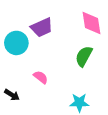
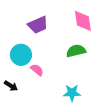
cyan circle: (16, 43) -> (21, 55), moved
green semicircle: (84, 56) -> (76, 51), turned 48

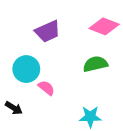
pink diamond: (83, 21) -> (104, 26), turned -60

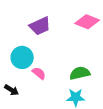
green semicircle: (95, 64) -> (80, 73), moved

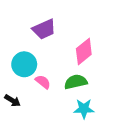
pink diamond: (87, 22) -> (84, 51), moved, turned -60
green semicircle: (80, 73) -> (76, 82), moved

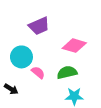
pink diamond: (84, 51) -> (74, 46), turned 55

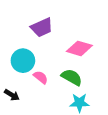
green semicircle: (67, 72) -> (72, 77), turned 42

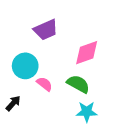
pink diamond: (79, 48) -> (87, 53), turned -35
black arrow: (12, 95) -> (13, 103), turned -80

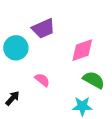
cyan circle: (25, 66) -> (16, 48), moved
green semicircle: (78, 84) -> (94, 80), moved

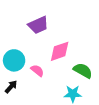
cyan circle: (16, 48) -> (14, 60), moved
pink diamond: (82, 50) -> (60, 51), moved

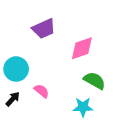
pink diamond: (60, 51) -> (82, 48), moved
pink semicircle: (37, 71) -> (41, 91), moved

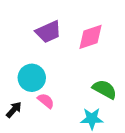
pink diamond: (82, 48) -> (91, 37), moved
cyan circle: (16, 69) -> (32, 78), moved

